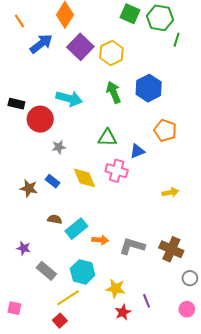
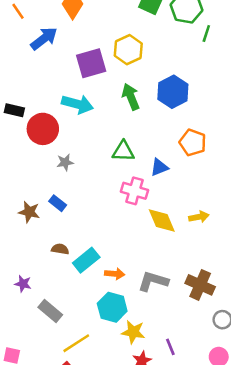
purple square: (80, 47) -> (91, 63), moved, turned 30
yellow diamond: (85, 178) -> (162, 221), moved
cyan hexagon: (83, 272) -> (112, 307), moved

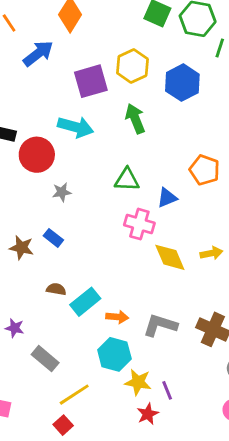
blue hexagon: (173, 92) -> (182, 83), moved
purple line: (170, 347) -> (167, 390), moved

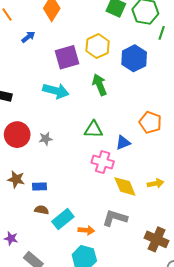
blue arrow: (38, 53) -> (28, 37), size x0.6
red circle: (37, 155) -> (17, 135), moved
blue rectangle: (53, 238) -> (40, 186), moved, turned -40
gray L-shape: (160, 325) -> (115, 218), moved

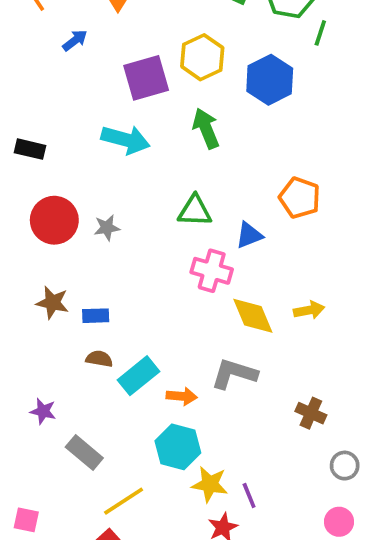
brown cross: (157, 239) -> (311, 413), size x0.7

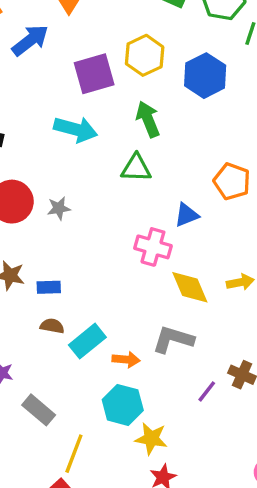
blue arrow: (75, 40) -> (30, 40), size x1.6
green triangle: (195, 211) -> (136, 168), moved
purple line: (249, 496) -> (207, 391), moved, turned 60
yellow line: (124, 501) -> (74, 454), turned -36

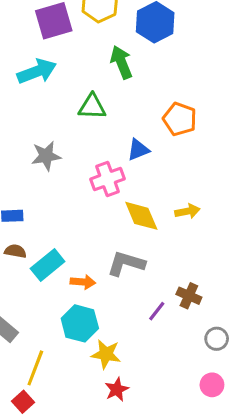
green arrow: (148, 119) -> (121, 62), moved
cyan arrow: (76, 129) -> (37, 71), turned -36
gray star: (59, 208) -> (46, 156), moved, size x1.4
pink cross: (153, 247) -> (108, 179), turned -36

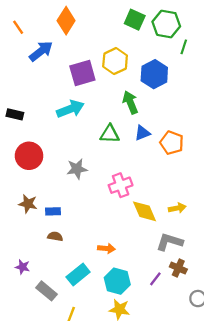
blue triangle: (138, 150) -> (142, 133), moved
gray L-shape: (126, 263) -> (170, 242), moved
cyan rectangle: (48, 265) -> (78, 275), moved
orange arrow: (83, 282) -> (106, 248), moved
cyan hexagon: (80, 323) -> (117, 281), moved

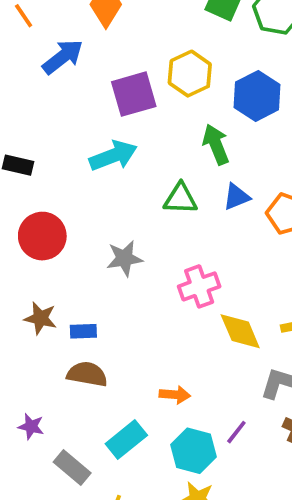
brown semicircle: (55, 236) -> (87, 374), size x1.5
purple line: (155, 279) -> (236, 432), moved

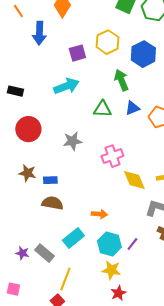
blue arrow: (63, 57) -> (39, 33), turned 130
purple square: (134, 94) -> (77, 53), size x0.7
purple star: (31, 426) -> (22, 253), moved
purple line: (236, 432) -> (132, 244), moved

